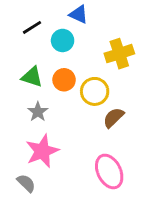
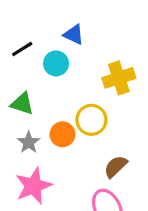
orange circle: (64, 80) -> (62, 134), moved
brown semicircle: (114, 118) -> (116, 167), moved

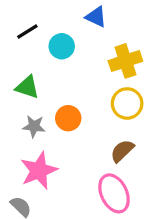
blue triangle: (74, 34) -> (96, 17), moved
yellow circle: (91, 120) -> (127, 103), moved
gray star: (29, 142) -> (34, 126), turned -30

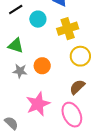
yellow cross: (125, 61) -> (68, 29), moved
pink star: (39, 170) -> (38, 104), moved

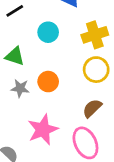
cyan circle: (38, 19) -> (48, 32), moved
yellow cross: (68, 29) -> (95, 35), moved

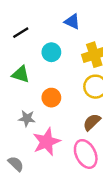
gray star: (20, 88) -> (27, 118), moved

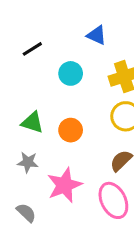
green triangle: (21, 74) -> (32, 122), moved
gray star: (27, 118) -> (28, 162), moved

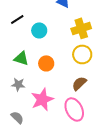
black line: (32, 49) -> (17, 19), moved
cyan circle: (71, 73) -> (39, 30), moved

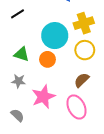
cyan circle: (39, 30) -> (55, 36), moved, size x1.6

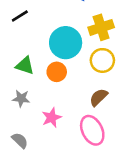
pink star: (43, 97) -> (52, 118), size x0.7

